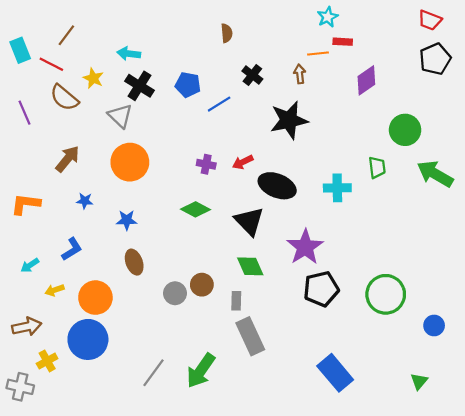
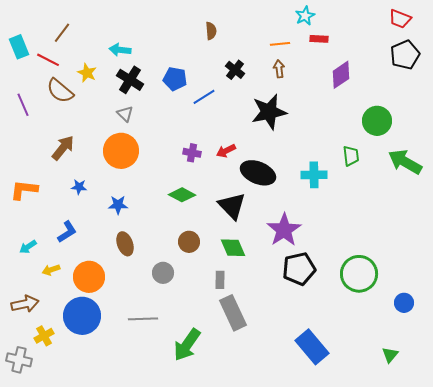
orange line: (318, 54) -> (280, 44), moved
gray triangle: (120, 116) -> (125, 114), moved, size x0.7
brown circle: (202, 285) -> (189, 242), moved
gray line: (153, 373) -> (143, 319), moved, turned 52

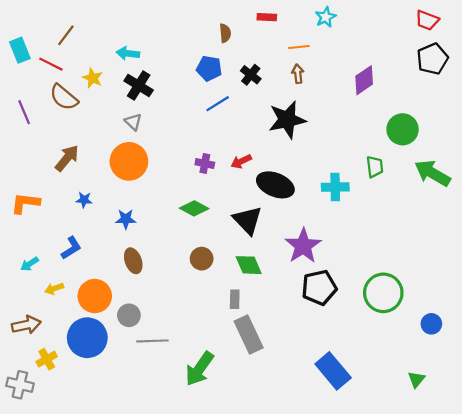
red rectangle: (319, 39) -> (267, 17), moved
blue pentagon: (175, 79) -> (209, 68), moved
gray circle: (163, 273) -> (129, 315), moved

